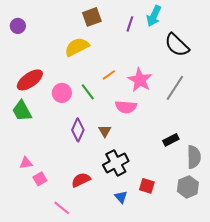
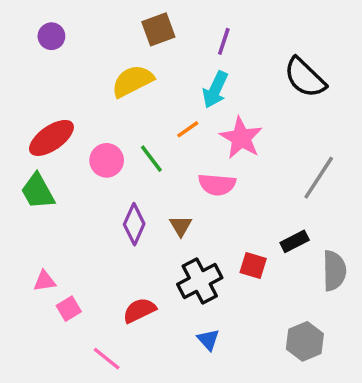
cyan arrow: (154, 16) -> (215, 90), moved
purple circle: (18, 26) -> (51, 36), moved
gray line: (175, 88) -> (319, 178), moved
red square: (147, 186) -> (253, 266), moved
gray hexagon: (188, 187) -> (305, 341), moved

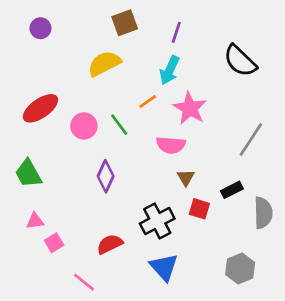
green trapezoid: (38, 191) -> (28, 173), moved
brown triangle: (181, 226) -> (186, 178), moved
blue triangle: (208, 340) -> (164, 267), size x1.6

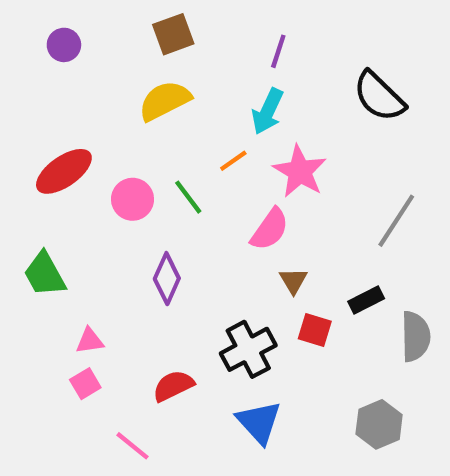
brown square: (125, 23) -> (173, 34), moved
pink semicircle: (171, 145) -> (270, 229), turned -60
pink triangle: (35, 221) -> (90, 341), moved

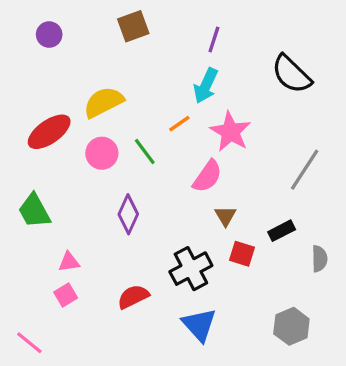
yellow semicircle: (165, 101) -> (104, 102), moved
gray semicircle: (415, 336) -> (319, 259), size x0.7
pink line: (133, 446) -> (29, 343), moved

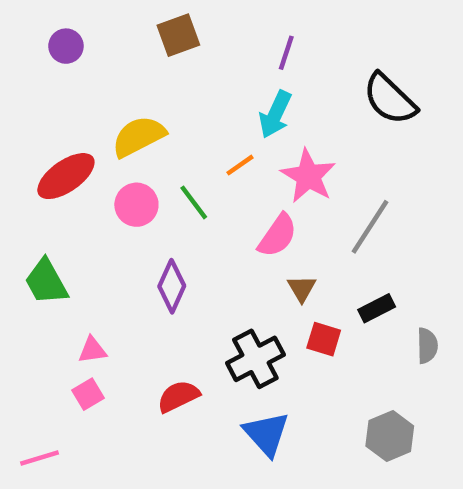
gray line: (305, 170) -> (370, 227), moved
pink line: (29, 343) -> (40, 458), turned -56

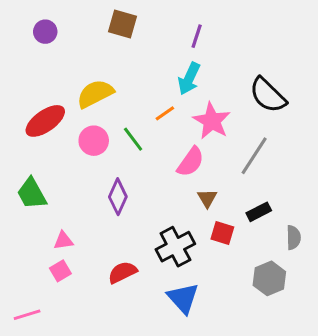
brown square: (178, 35) -> (122, 24), turned 36
black semicircle: (390, 99) -> (268, 95), moved
gray hexagon: (390, 436) -> (269, 278), moved

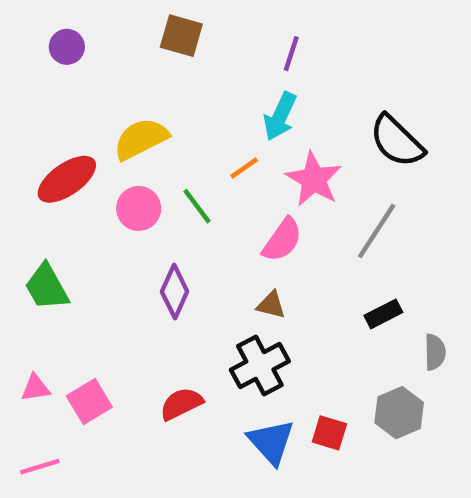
brown triangle: (207, 198) -> (271, 305), moved, turned -45
red square: (222, 233) -> (329, 433), moved
pink triangle: (63, 241) -> (35, 388), moved
pink square: (60, 271) -> (89, 401), size x1.4

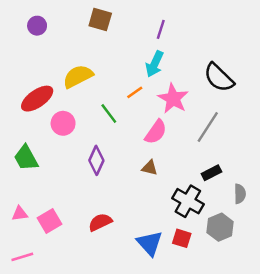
pink circle: (139, 208) -> (63, 123), moved
black cross: (260, 366) -> (188, 201), moved, turned -32

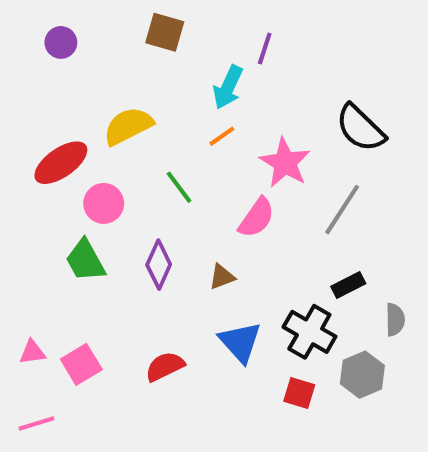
cyan arrow: (155, 64) -> (228, 87), moved
orange line: (135, 92) -> (222, 136), moved
green trapezoid: (26, 158) -> (85, 260), moved
brown triangle: (150, 168) -> (222, 277), moved, turned -35
blue triangle: (150, 243) -> (240, 342), moved

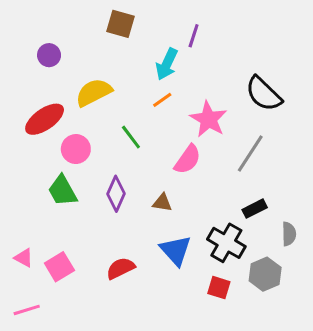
purple circle: (61, 42) -> (49, 55), moved
brown triangle: (222, 277) -> (162, 203), turned 30
pink triangle: (32, 352) -> (24, 258), turned 36

